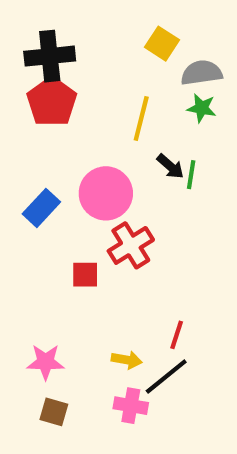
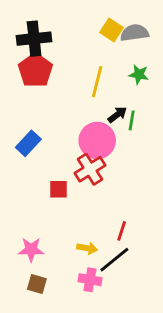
gray semicircle: (202, 73) -> (134, 33), moved
black arrow: (170, 166) -> (117, 115), turned -78
pink circle: (106, 193) -> (97, 140), moved

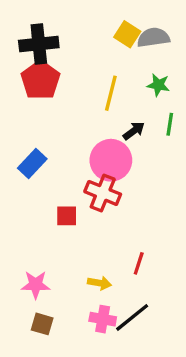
green line: (132, 120) -> (170, 124), moved
red cross: (90, 169) -> (103, 193), turned -36
black line: (114, 260) -> (132, 317), moved

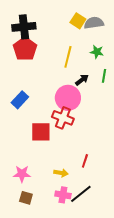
red square: (67, 216) -> (41, 132), size x1.5

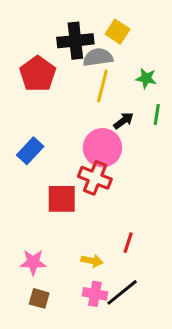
gray semicircle: (94, 23) -> (98, 57), moved
black cross: (24, 27) -> (75, 41), moved

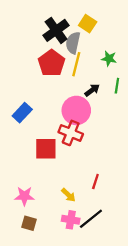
black cross: (75, 41) -> (56, 30), turned -30
gray semicircle: (98, 57) -> (73, 43), turned -70
red pentagon: (38, 74) -> (52, 63), moved
yellow arrow: (92, 261) -> (68, 195), turned 35

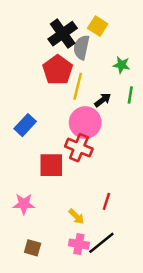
yellow line: (76, 64) -> (78, 86), moved
pink star: (24, 196) -> (24, 204), moved

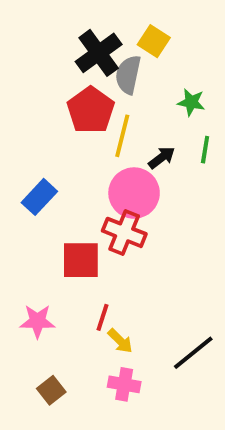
red line: (106, 201) -> (102, 317), moved
black line: (101, 243) -> (193, 353), moved
brown square: (33, 248) -> (51, 390), turned 36

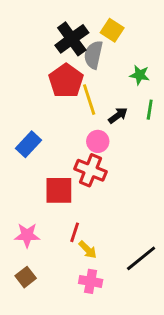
yellow line: (122, 136) -> (89, 100), turned -32
pink circle: (134, 193) -> (98, 141), size x0.6
brown square: (51, 390) -> (26, 277), moved

